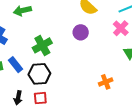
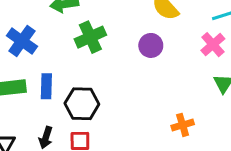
green cross: (42, 45) -> (90, 37), moved
blue rectangle: (16, 65) -> (46, 86), turned 35

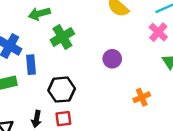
purple circle: (151, 45) -> (112, 59), moved
blue rectangle: (46, 86) -> (31, 65), moved

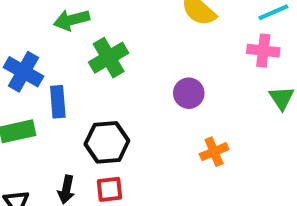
pink cross: (158, 32) -> (263, 51), turned -36
orange cross: (142, 97) -> (214, 152), moved

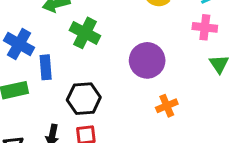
green cross: (109, 58) -> (85, 33), turned -32
purple circle: (189, 93) -> (147, 60), size x1.5

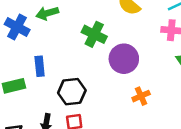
green cross: (85, 33) -> (94, 34), moved
blue cross: (19, 44) -> (17, 27), moved

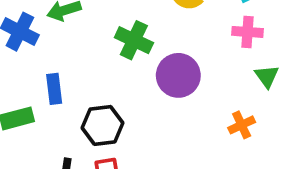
orange cross: (141, 96) -> (242, 125), moved

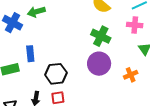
green cross: (134, 40) -> (101, 36), moved
purple circle: (178, 75) -> (99, 64), moved

